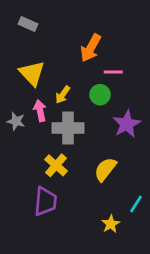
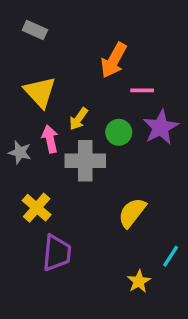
green circle: (100, 95) -> (119, 132), moved
purple star: (127, 124) -> (161, 127), moved
yellow cross: (56, 165) -> (37, 208), moved

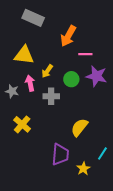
gray rectangle: (35, 30) -> (33, 18), moved, size x1.5
yellow triangle: (40, 92) -> (24, 55), turned -40
purple star: (161, 127) -> (96, 76), turned -30
gray cross: (85, 161) -> (51, 96), size x0.7
purple trapezoid: (57, 253) -> (60, 155), moved

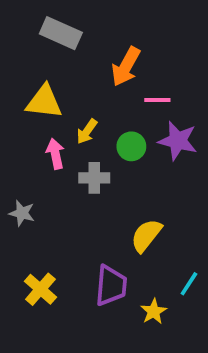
gray star: (12, 91) -> (22, 213), moved
yellow cross: (22, 124) -> (40, 289), moved

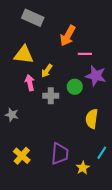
green circle: (131, 146) -> (75, 87), moved
yellow semicircle: (146, 235) -> (92, 119), moved, turned -30

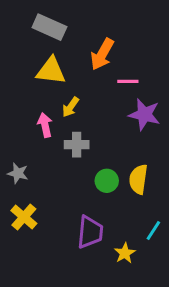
yellow triangle: (24, 55) -> (51, 71), moved
green circle: (75, 87) -> (107, 181), moved
yellow cross: (22, 156) -> (24, 217), moved

